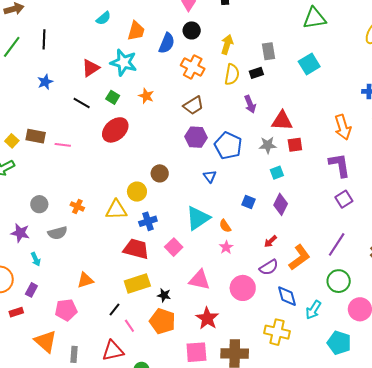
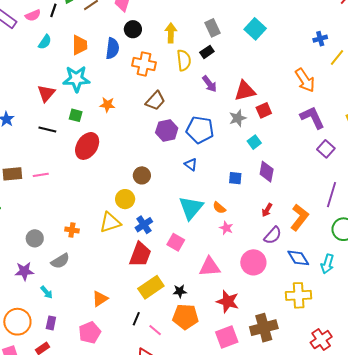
red trapezoid: (136, 249) -> (140, 255), turned 112

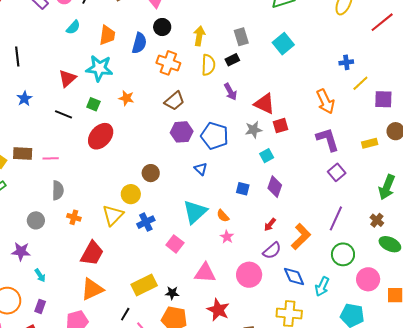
red triangle: (245, 91) -> (264, 104), turned 30
yellow triangle: (110, 222) -> (113, 215), turned -35
red trapezoid: (140, 255) -> (92, 253), moved
gray semicircle: (60, 261) -> (58, 190), moved, turned -66
orange triangle: (100, 299) -> (92, 289), size x1.4

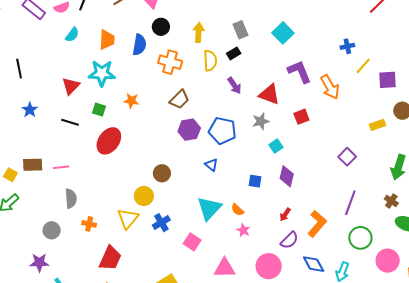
red square: (281, 126) -> (301, 117), moved
purple L-shape: (328, 139) -> (299, 72), moved

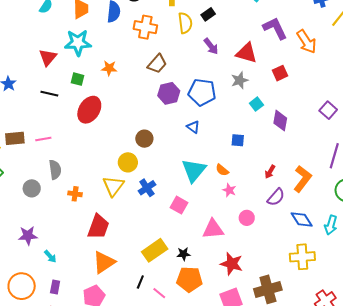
purple diamond: (287, 176) -> (280, 121), moved
gray circle: (52, 230) -> (32, 188), moved
pink circle: (269, 266) -> (247, 218), moved, size x0.6

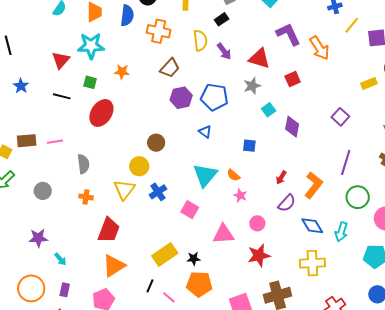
yellow semicircle: (185, 23) -> (200, 41), moved
gray semicircle: (55, 170) -> (83, 164), moved
red star: (232, 264) -> (259, 255), moved, turned -30

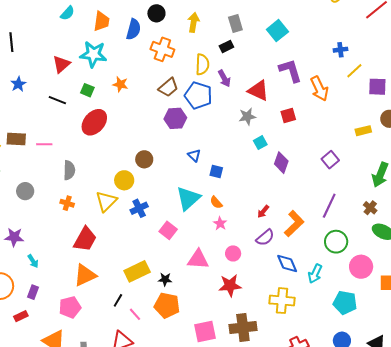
blue pentagon: (214, 97) -> (198, 95), moved
blue square: (249, 146) -> (216, 171), moved

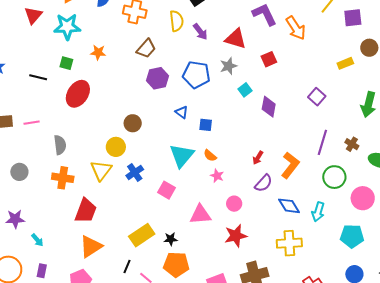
red triangle: (61, 64) -> (33, 15), moved
blue pentagon: (198, 95) -> (196, 75), moved
orange cross: (67, 203) -> (63, 178), size x1.5
brown cross: (370, 208) -> (352, 144), moved

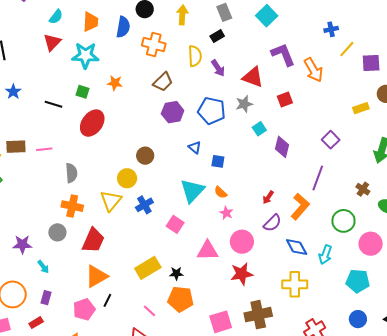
purple line: (322, 142) -> (318, 178), moved
gray circle: (19, 172) -> (57, 232), moved
pink circle: (234, 204) -> (242, 242), size x1.5
black line: (127, 267) -> (107, 300), moved

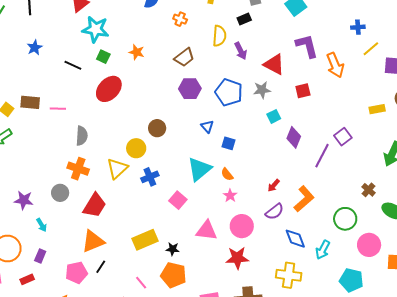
orange cross: (154, 44) -> (180, 19), size x0.6
cyan star: (85, 55) -> (96, 29), moved
purple line: (318, 178) -> (322, 156), moved

